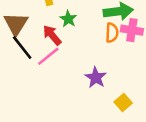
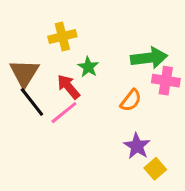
orange semicircle: (112, 33) -> (131, 100), moved, turned 36
purple star: (96, 78) -> (137, 146), moved

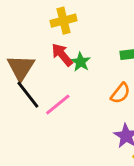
yellow cross: (62, 37) -> (64, 21), moved
red arrow: (68, 87) -> (62, 55), moved

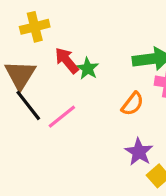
yellow cross: (64, 21) -> (35, 27), moved

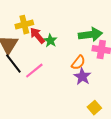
yellow cross: (35, 27) -> (24, 25), moved
purple star: (139, 152) -> (82, 77), moved

